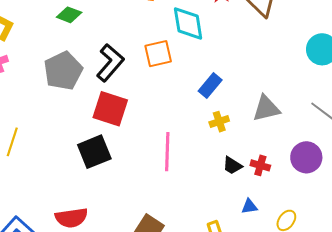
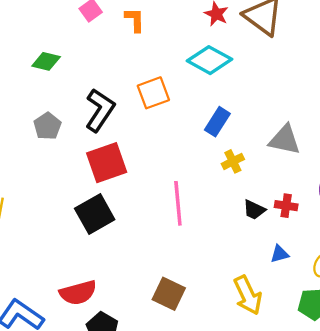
cyan diamond: (188, 24) -> (209, 60), moved, turned -45
gray pentagon: (63, 71) -> (47, 126), size x0.6
gray triangle: (266, 108) -> (285, 140), turned 32
red square: (110, 109) -> (107, 163), turned -30

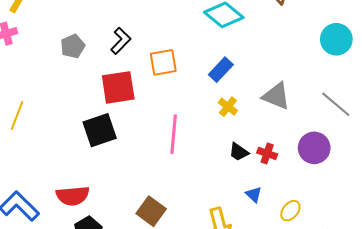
orange square: (153, 93) -> (163, 62), moved
black L-shape: (100, 110) -> (121, 41), size x0.7
yellow cross: (233, 161) -> (228, 107), turned -36
blue triangle: (280, 254) -> (254, 194), turned 48

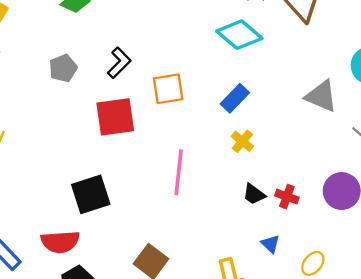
gray triangle: (276, 96) -> (321, 96), moved
black square: (100, 130) -> (91, 194), moved

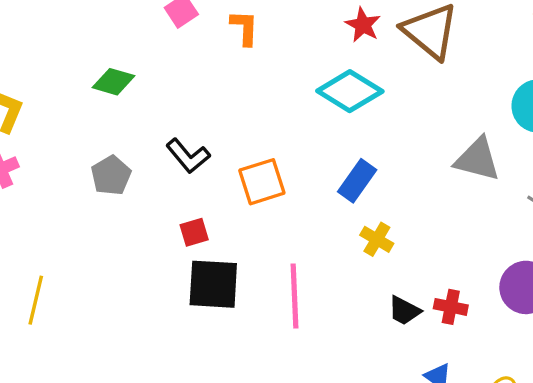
black L-shape: (119, 63) -> (188, 156), turned 104
red square: (115, 117) -> (194, 232), size x0.5
black square: (91, 194) -> (213, 284), moved, turned 30

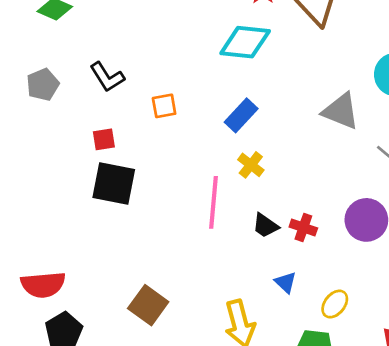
cyan diamond: (350, 91) -> (245, 42), turned -33
orange square: (262, 182) -> (164, 106), size x0.7
pink line: (294, 296) -> (213, 202), moved

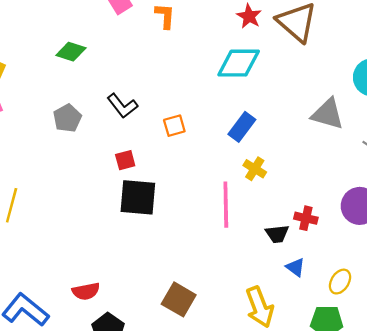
black trapezoid: (265, 226) -> (277, 234), moved, turned -35
red semicircle: (43, 285) -> (86, 291), size x0.7

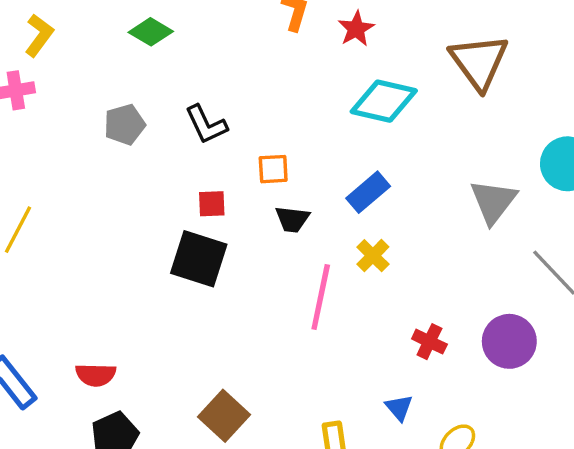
red star: (249, 16) -> (356, 29), moved
gray triangle: (328, 114) -> (493, 201), turned 39
red square: (125, 160) -> (212, 204), moved
black trapezoid: (277, 234) -> (292, 219), moved

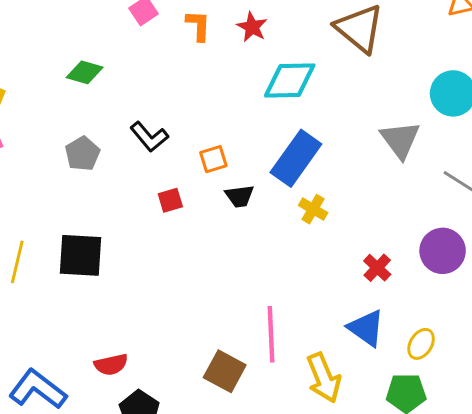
blue rectangle: (368, 192) -> (296, 158), size x1.5
black square: (199, 259) -> (80, 255), moved
pink line: (321, 297) -> (271, 334), moved
red cross: (429, 342) -> (377, 268), turned 32
blue triangle: (399, 408) -> (366, 328), size x1.6

